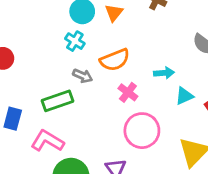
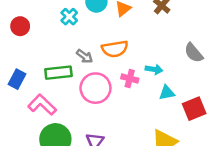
cyan cross: (75, 41) -> (69, 17), moved
pink cross: (128, 92) -> (130, 79), moved, turned -35
pink circle: (142, 131) -> (95, 88), moved

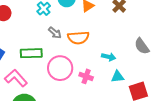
gray arrow: (84, 56) -> (55, 33), moved
pink cross: (130, 79) -> (86, 76), moved

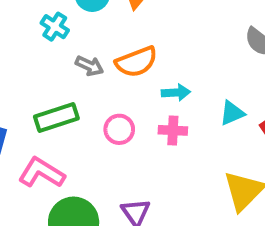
cyan arrow: (109, 57) -> (176, 92), moved
pink circle: (60, 68) -> (119, 129), size x0.6

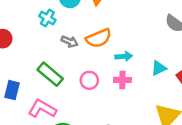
green rectangle: (56, 117) -> (50, 74), turned 60

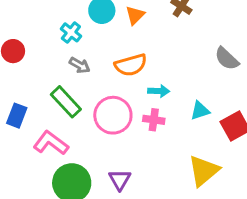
gray arrow: (70, 42) -> (80, 65), moved
pink circle: (89, 80) -> (113, 115), size x1.6

